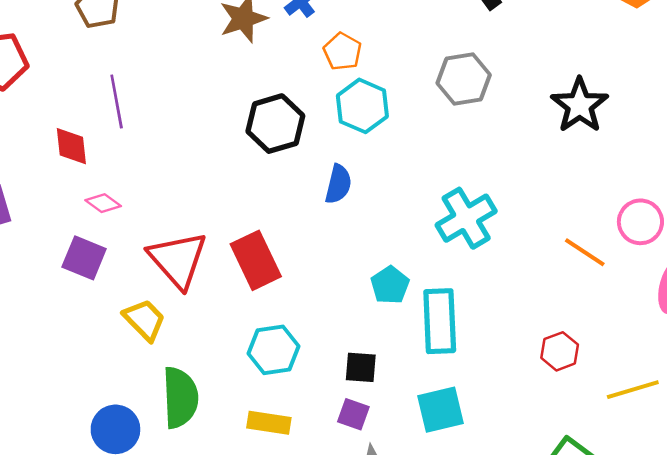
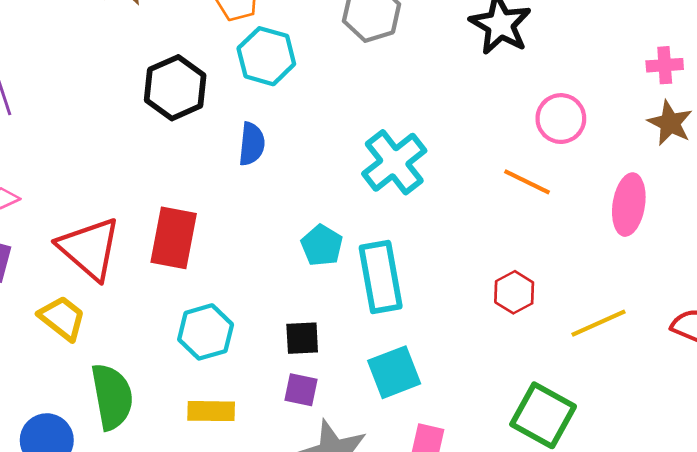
pink circle: (640, 222) -> (561, 119), moved
red rectangle: (256, 260) -> (174, 238), turned 44

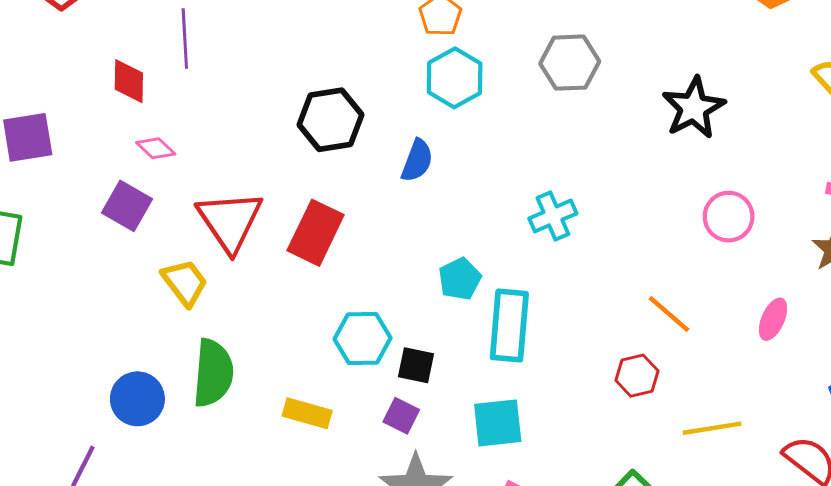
black hexagon: (175, 88) -> (330, 120), moved
cyan cross: (394, 162) -> (553, 216), size x0.7
orange line: (527, 182) -> (669, 314), moved
pink ellipse: (629, 205) -> (773, 319), size x0.7
cyan hexagon: (206, 332) -> (363, 339), moved

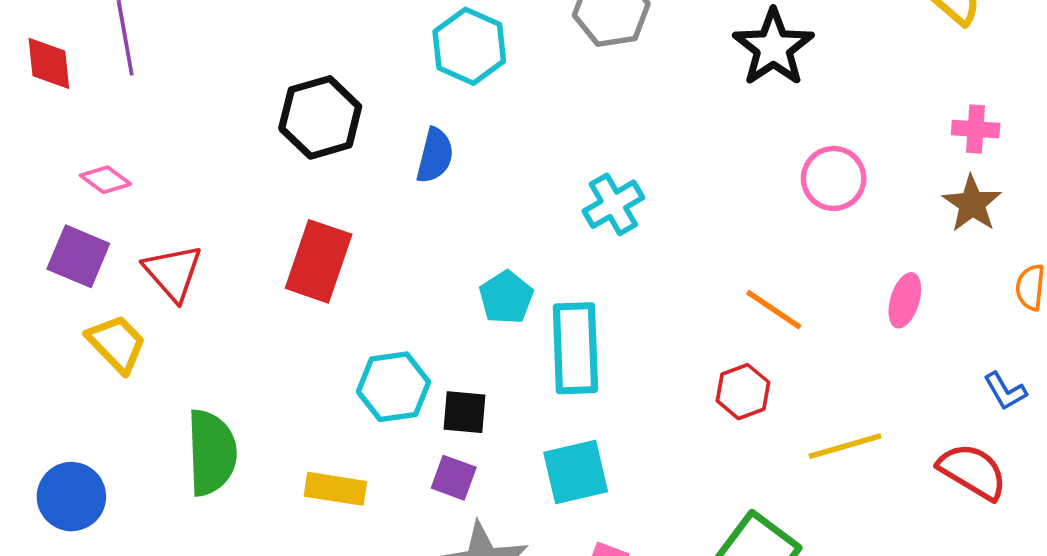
red diamond: (129, 81) -> (49, 63), moved
red triangle: (230, 221) -> (173, 272), moved, size x0.7
yellow trapezoid: (185, 282) -> (117, 344), moved
blue circle: (137, 399) -> (71, 497), moved

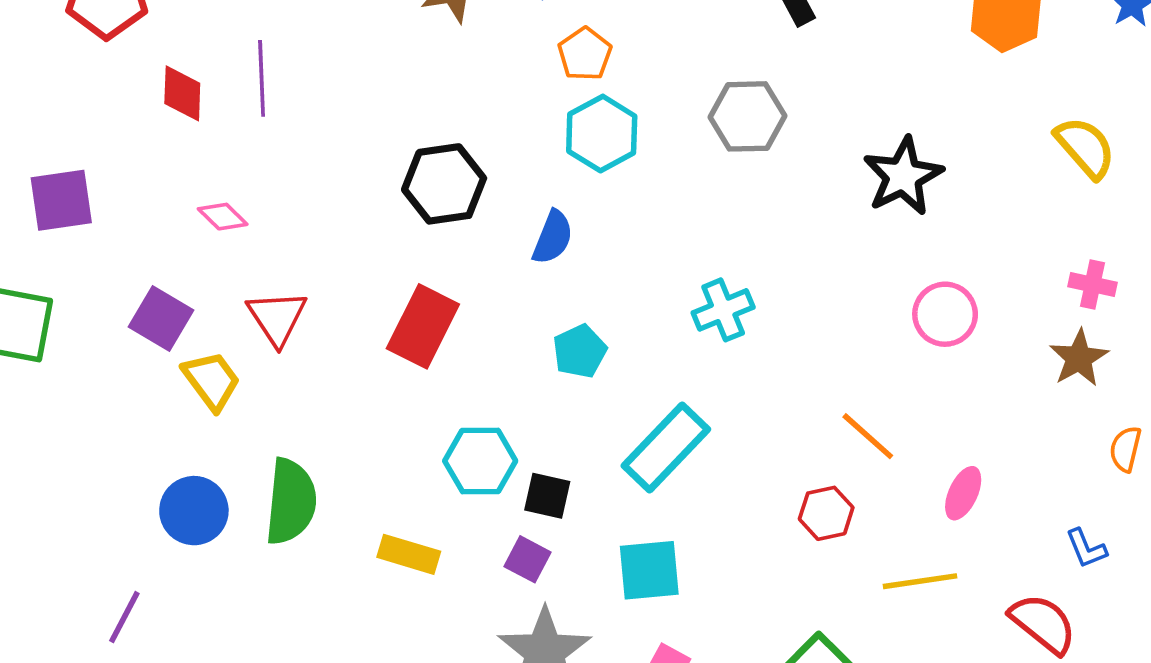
purple square: (78, 256) -> (161, 319), moved
cyan pentagon: (506, 297) -> (580, 351), moved
pink ellipse: (905, 300) -> (963, 493), moved
cyan rectangle: (575, 348) -> (666, 447), turned 38
blue circle: (71, 497) -> (194, 511), moved

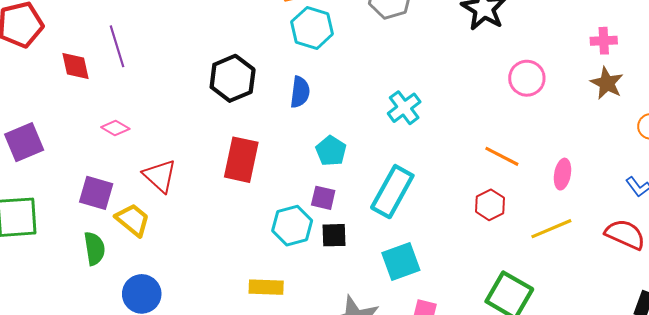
green semicircle: (291, 502) -> (94, 248), moved, size x0.7
purple square: (528, 559) -> (323, 198), moved

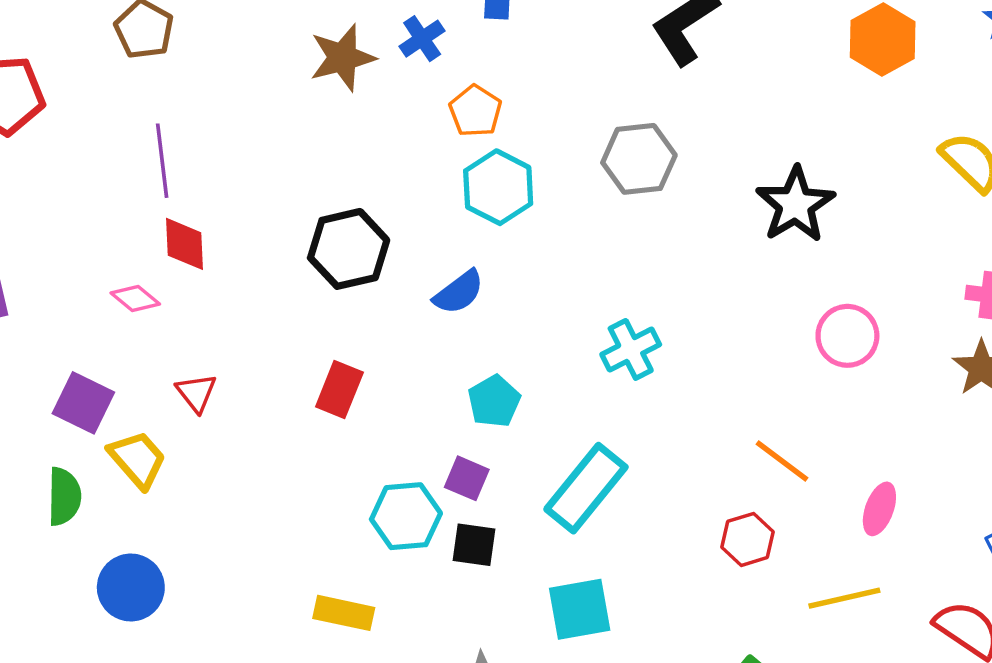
red diamond: (75, 66) -> (185, 244), moved
blue semicircle: (300, 92) -> (459, 292), turned 36
red rectangle: (241, 160) -> (339, 390), size x0.7
red triangle: (160, 176) -> (196, 393), size x0.7

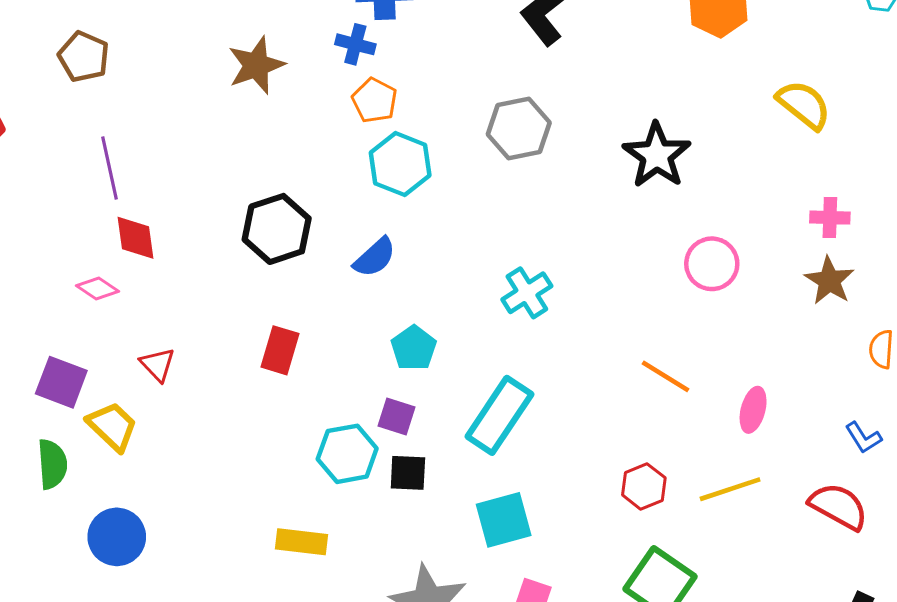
blue cross: (422, 39) -> (355, 44), moved, turned -36
red hexagon: (748, 539) -> (644, 486), moved

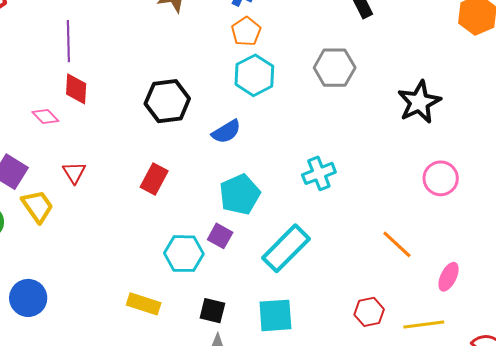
cyan pentagon: (414, 348) -> (240, 194), size x1.4
black square: (408, 473) -> (212, 311), moved
blue circle: (117, 537) -> (28, 298), moved

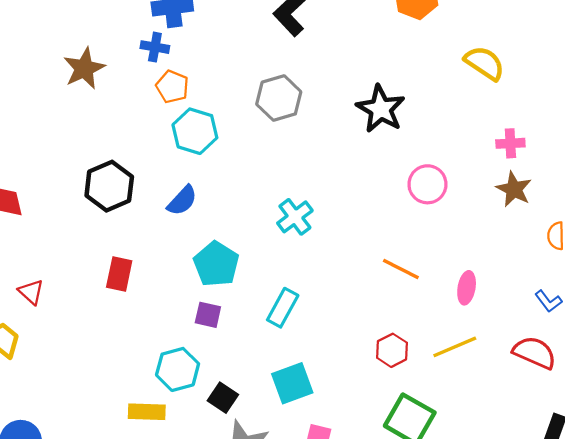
cyan rectangle: (286, 248) -> (283, 308), size x0.7
cyan hexagon: (184, 254) -> (178, 369), moved
black square: (212, 311) -> (223, 398), turned 36

